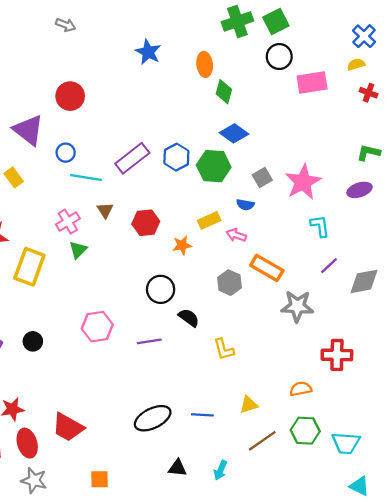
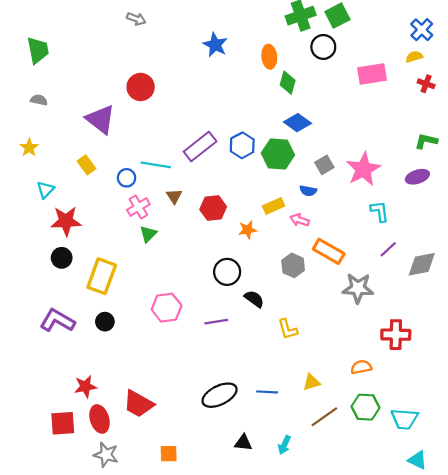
black circle: (279, 57) -> (323, 47), moved
blue circle: (66, 153) -> (127, 178), moved
yellow rectangle: (29, 267) -> (102, 276), moved

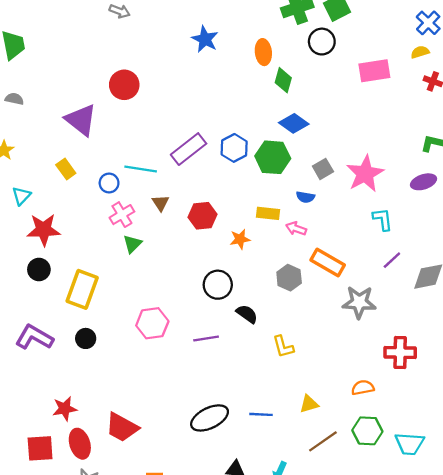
yellow rectangle: (274, 206) -> (268, 213), turned 30

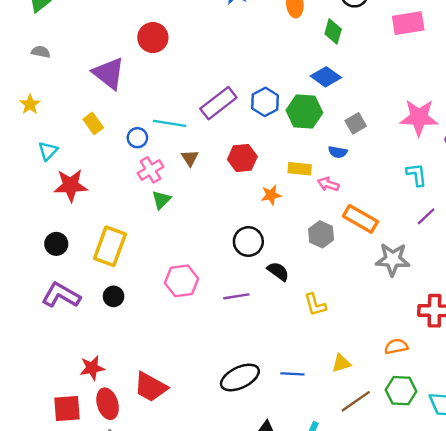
green diamond: (283, 80) -> (333, 32), moved
pink star: (365, 174) -> (419, 117), moved, turned 30
red hexagon: (203, 216) -> (242, 158), moved
black circle: (39, 270) -> (56, 244), moved

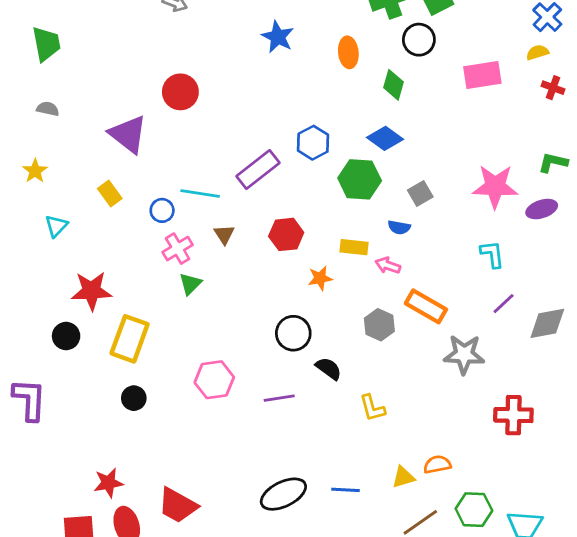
blue hexagon: (265, 102) -> (313, 143), moved
red star: (71, 185) -> (91, 291), moved
purple L-shape: (61, 295) -> (29, 400), moved, turned 63
orange semicircle: (396, 346) -> (437, 464), moved

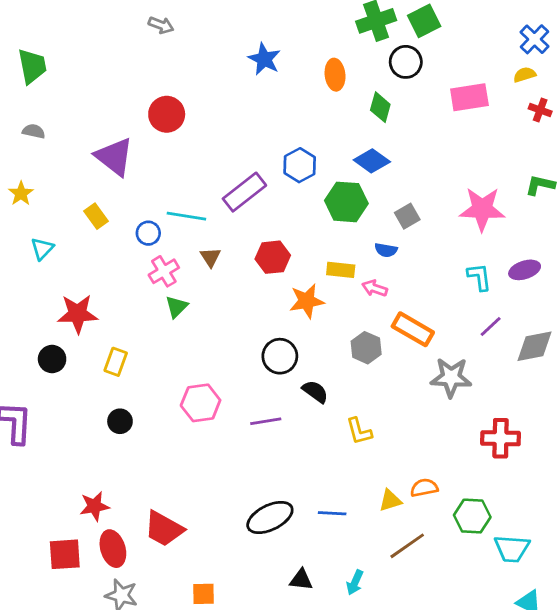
purple ellipse: (542, 209) -> (525, 270), moved
orange star: (320, 278) -> (307, 301), size x1.4
yellow rectangle: (130, 339) -> (116, 362), size x0.6
green hexagon: (474, 510) -> (472, 516), moved

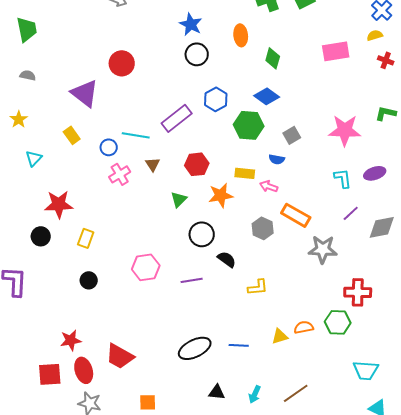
black circle: (406, 62) -> (197, 54), moved
green triangle: (177, 307) -> (179, 199), moved
yellow L-shape: (359, 431) -> (258, 287), turned -80
green hexagon: (472, 516) -> (338, 322), moved
brown line: (407, 546) -> (296, 393), moved

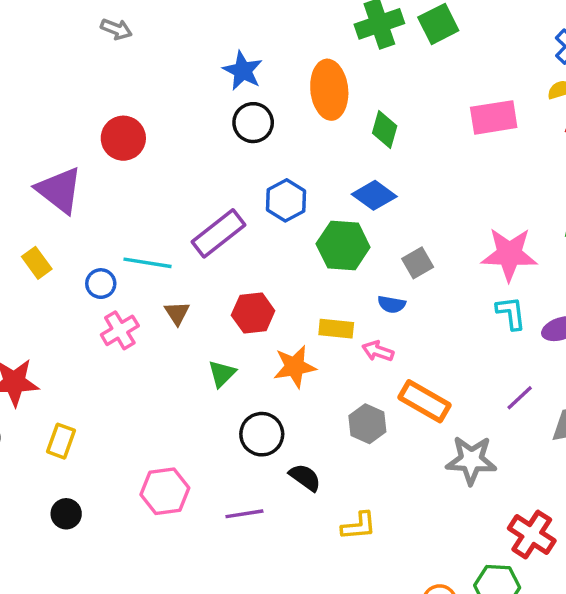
orange ellipse: (241, 35) -> (329, 90), size x1.5
cyan L-shape: (343, 178) -> (511, 313), moved
red cross: (358, 292) -> (532, 535), turned 32

